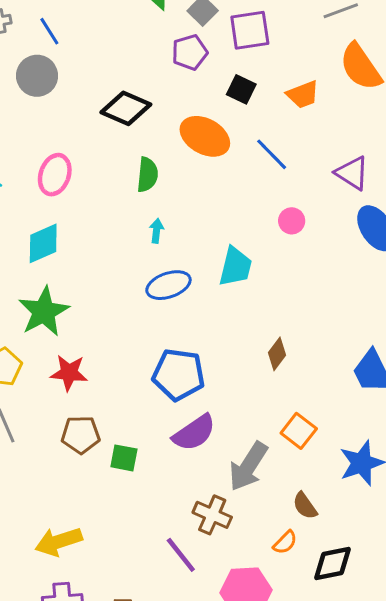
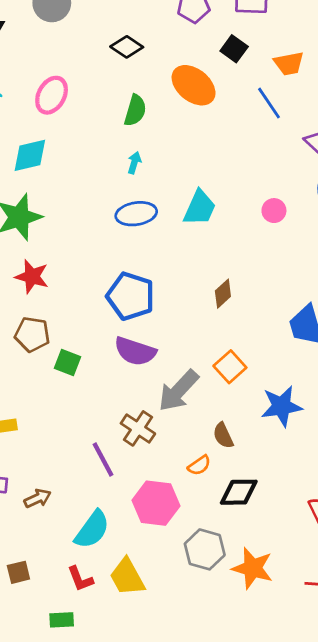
black diamond: (126, 108) -> (127, 47), size x0.7
blue line: (272, 154) -> (269, 103), moved
pink circle: (292, 221) -> (274, 211), moved
purple semicircle: (194, 433) -> (135, 351), turned 42

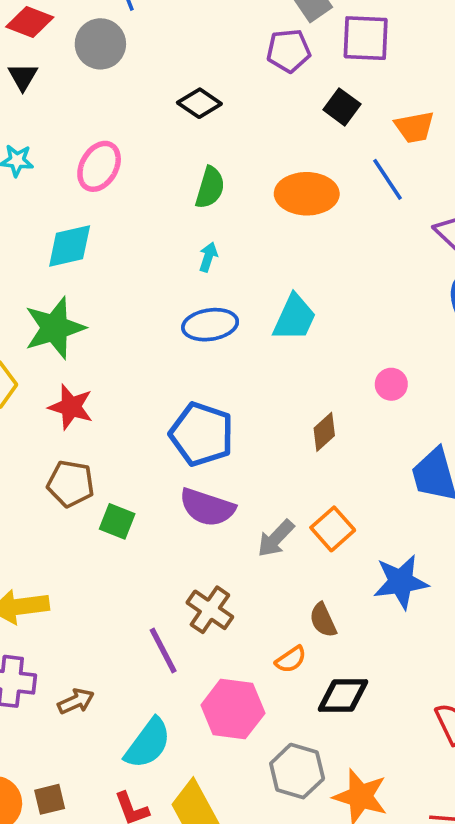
orange ellipse: (194, 85) -> (307, 194), moved, turned -39
pink circle: (274, 211) -> (391, 384), moved
gray arrow: (179, 391) -> (276, 538), moved, size x0.7

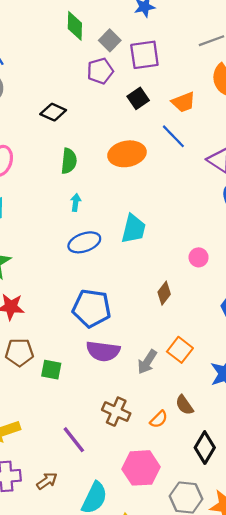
black square: (342, 107) -> (138, 98), turned 30
purple line: (163, 651) -> (74, 440), moved
orange semicircle: (291, 659) -> (159, 419), moved
black diamond: (343, 696) -> (205, 448), turned -48

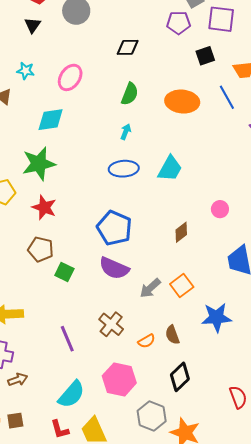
black diamond: (53, 112) -> (128, 47), turned -40
brown arrow: (47, 481) -> (18, 380), moved

